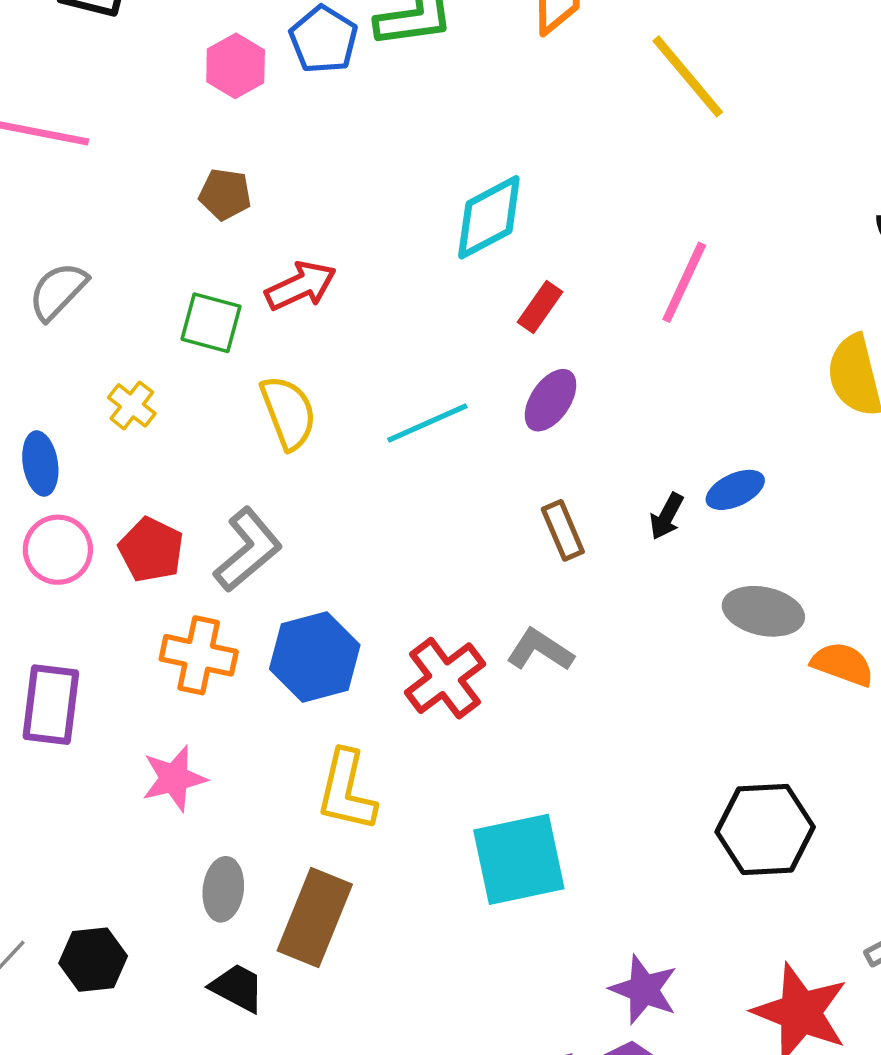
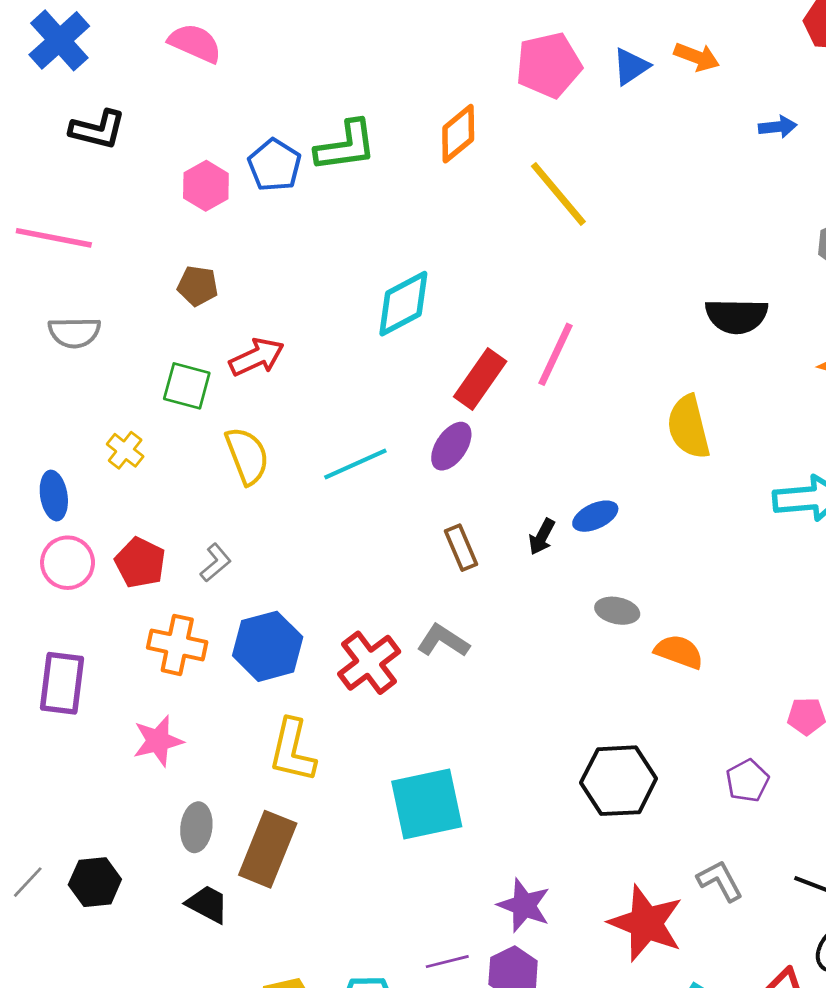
gray semicircle: (58, 291) -> (74, 332), moved, turned -135
red rectangle: (540, 307) -> (480, 379), moved, size x1.5
gray L-shape: (248, 550) -> (216, 563), size x0.6
gray ellipse: (763, 611) -> (617, 611), size x0.7

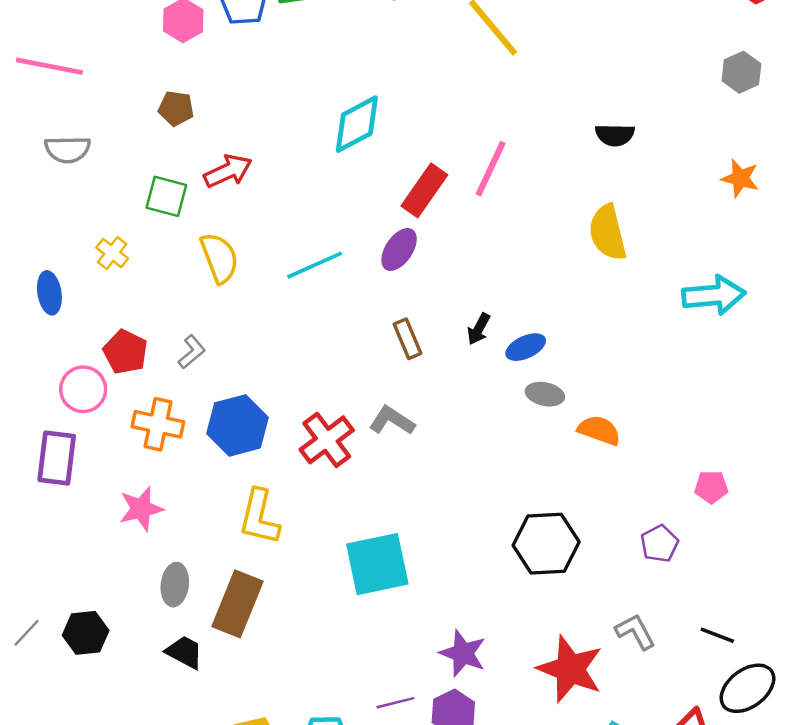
black semicircle: (736, 316) -> (615, 135), moved, size x0.7
blue ellipse: (595, 516) -> (526, 347), moved
pink circle: (68, 563) -> (83, 389), moved

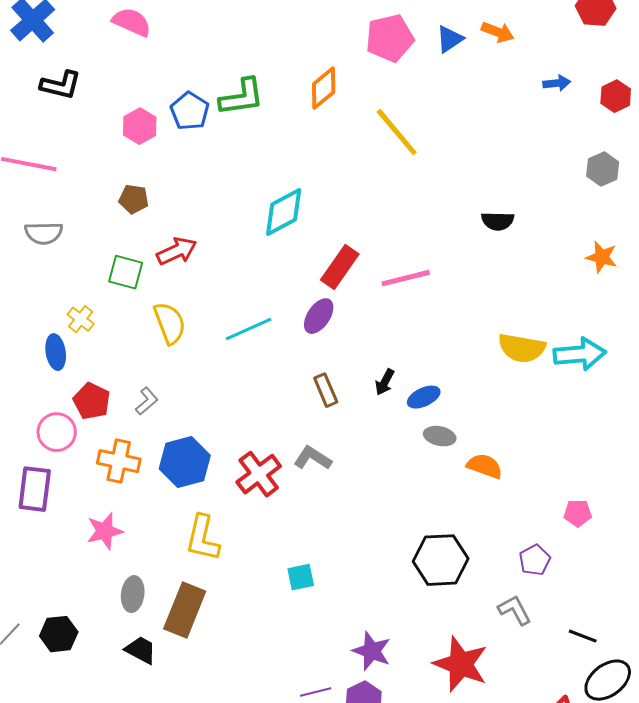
pink line: (491, 169) -> (406, 278), moved, turned 51
yellow semicircle: (608, 233) -> (522, 348), moved, turned -66
blue ellipse: (49, 293) -> (56, 352), moved
cyan square: (377, 564) -> (301, 577), size x0.5
gray L-shape: (635, 632) -> (515, 610), moved

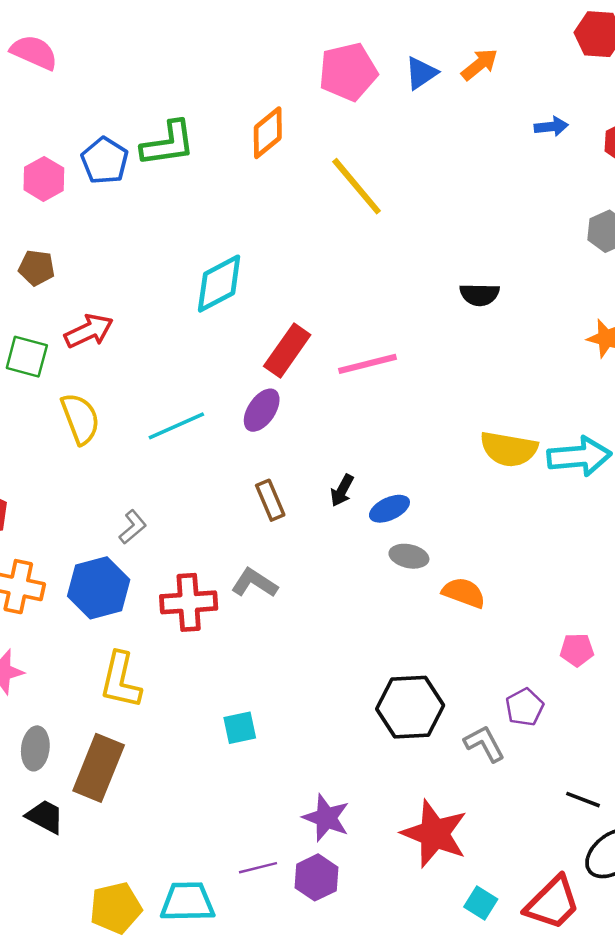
orange arrow: (498, 32) -> (480, 64), turned -60
gray L-shape: (147, 401) -> (133, 527), moved
red cross: (259, 474) -> (189, 602), turned 33
gray L-shape: (515, 610) -> (484, 744), moved

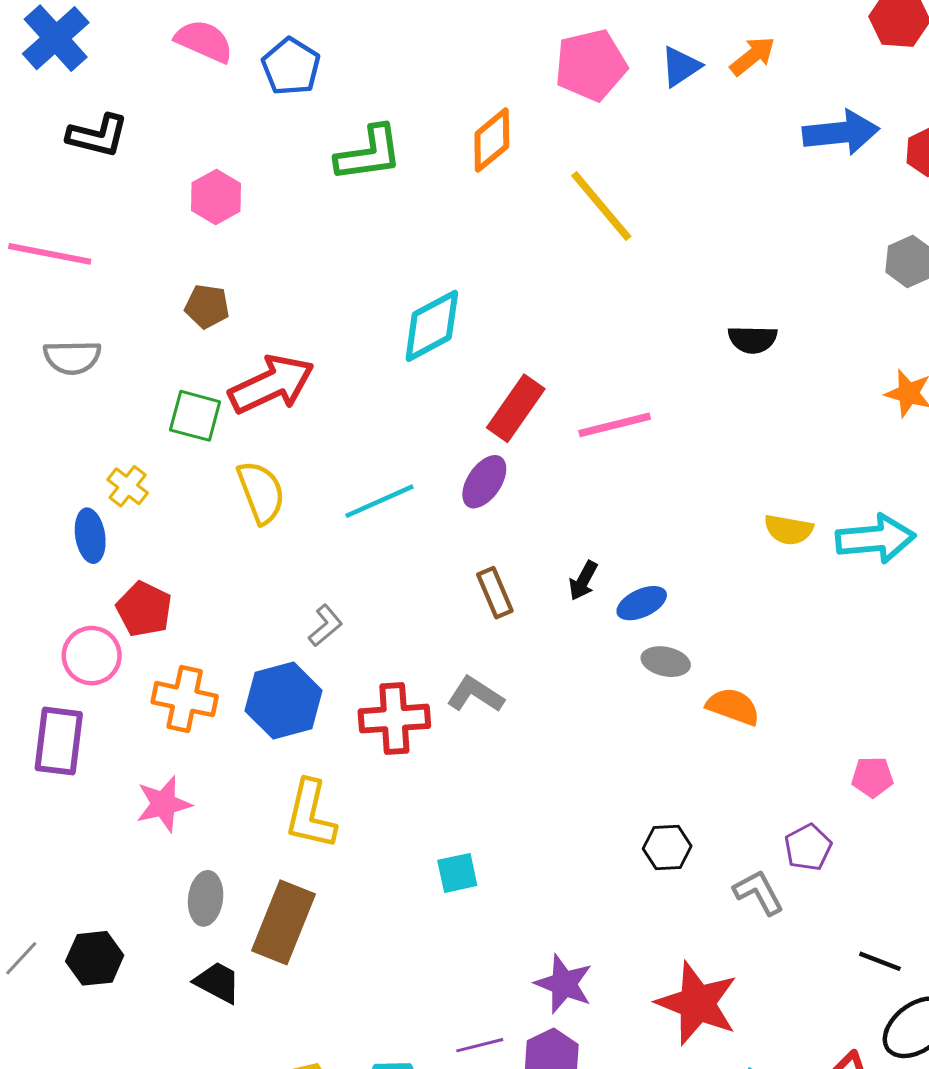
blue arrow: (551, 127) -> (841, 133), size x1.8
blue pentagon: (105, 161) -> (291, 67), moved
red arrow: (89, 331) -> (271, 384), size x1.4
yellow semicircle: (509, 449) -> (789, 530), size x0.7
black hexagon: (410, 707) -> (667, 847), size x0.6

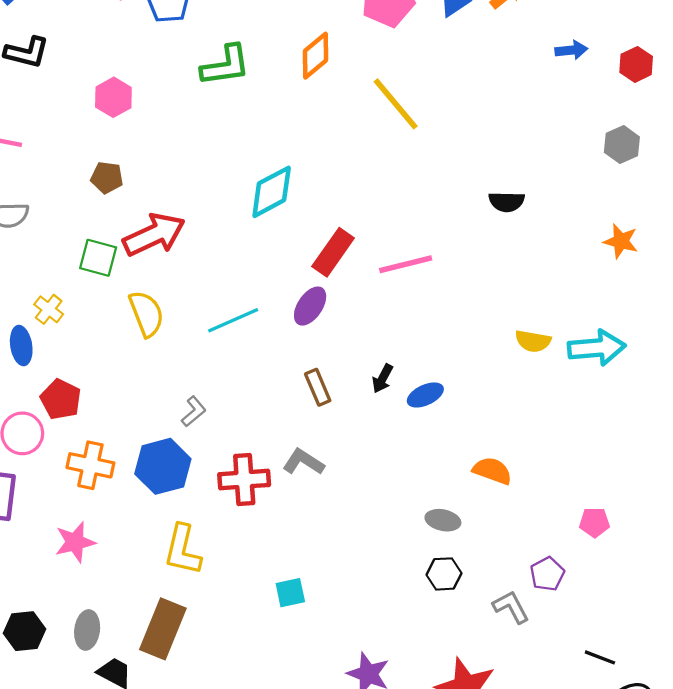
blue arrow: (841, 133) -> (571, 50), size x0.6
gray ellipse: (666, 662) -> (443, 520), moved
gray ellipse: (206, 898) -> (87, 630), moved
black hexagon: (95, 958) -> (25, 631), moved

